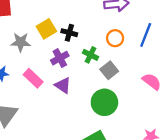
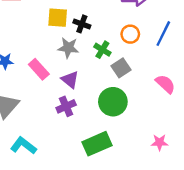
yellow square: (46, 29) -> (58, 18), turned 30
gray star: (21, 42) -> (68, 48), moved
purple cross: (60, 58) -> (66, 106), moved

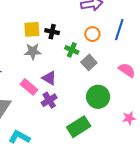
gray star: (68, 48) -> (33, 51), moved
pink rectangle: (39, 69) -> (29, 87), moved
green circle: (113, 102) -> (98, 97), moved

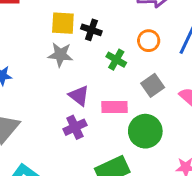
gray square: (89, 62) -> (153, 85), moved
pink rectangle: (29, 87) -> (115, 107), moved, turned -48

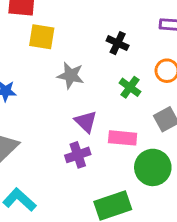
yellow square: (63, 23) -> (42, 37), moved
black cross: (91, 30) -> (118, 43), moved

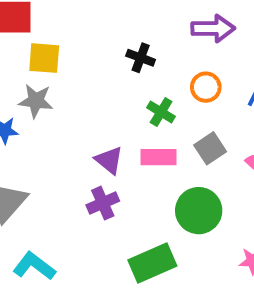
gray star: (71, 75) -> (36, 101), moved
pink rectangle: (123, 138) -> (158, 157), moved

